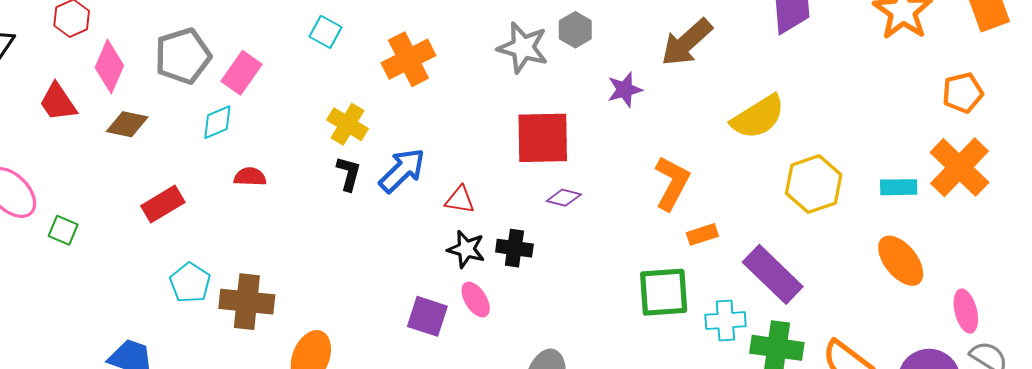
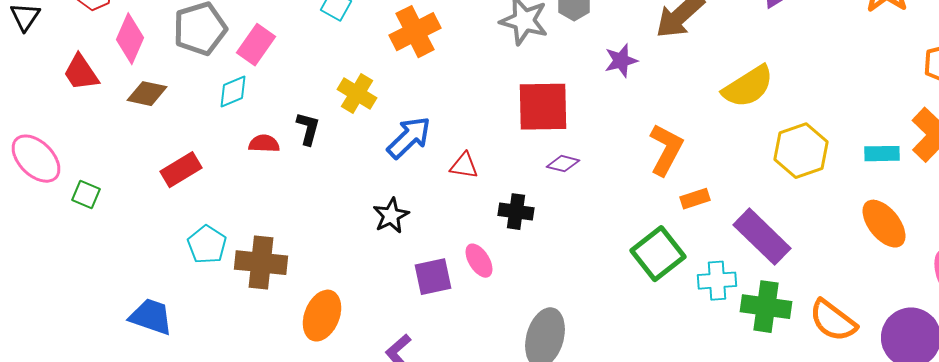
black L-shape: (349, 174) -> (308, 129), moved
black star: (466, 249) -> (391, 216), moved, turned 30
green square: (664, 292) -> (658, 254), turned -34
purple square: (427, 316) -> (433, 277), turned -30

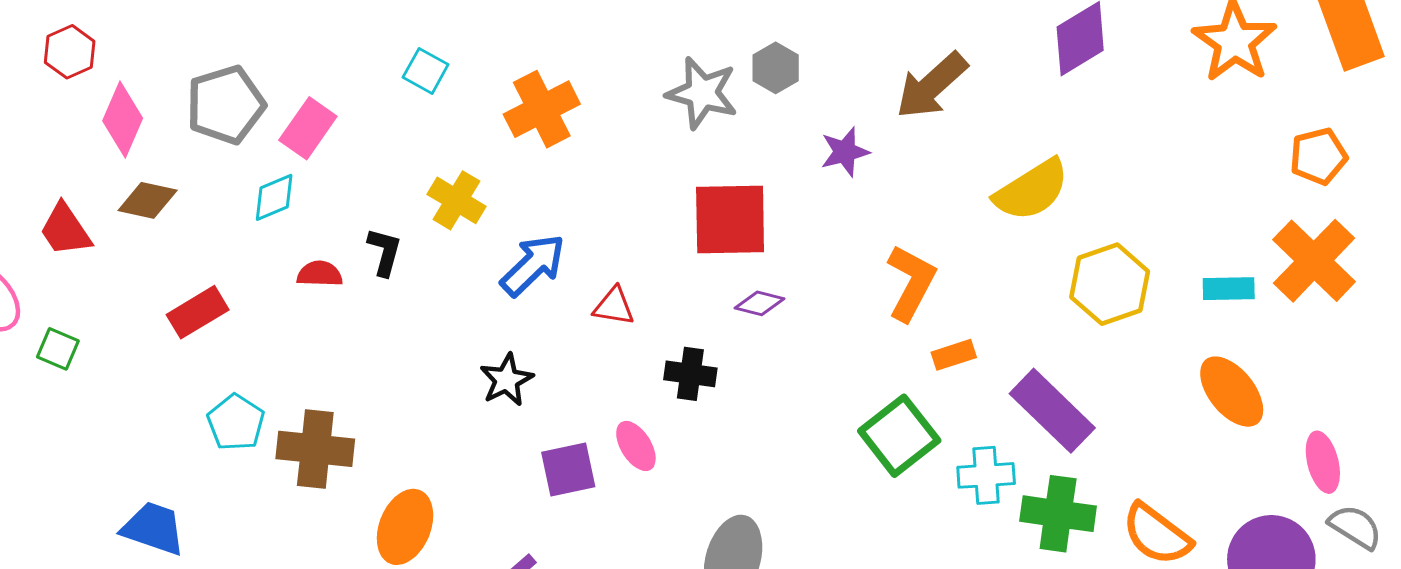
red trapezoid: (81, 73) -> (65, 230), moved

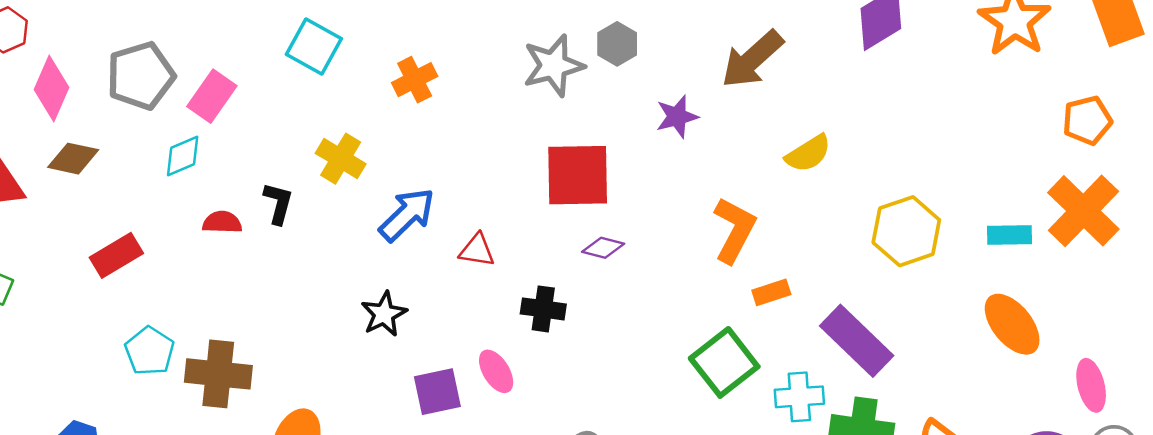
cyan square: (426, 71) -> (314, 46), size x1.4
gray star: (702, 93) -> (553, 66), turned -30
orange cross: (542, 109) -> (415, 80), size x0.7
yellow semicircle: (1032, 190) -> (808, 153), moved, size x0.7

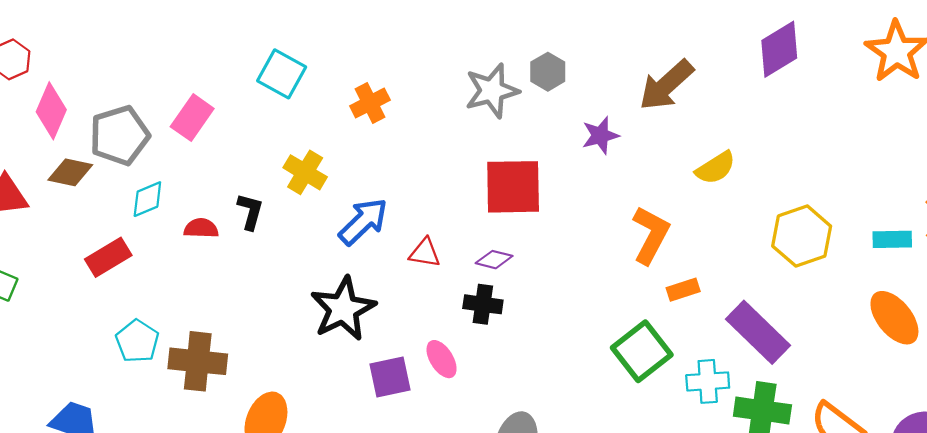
gray pentagon: (141, 76) -> (119, 135), moved
cyan diamond: (183, 156) -> (147, 199), moved
purple diamond: (603, 248) -> (494, 260), moved
black star: (384, 314) -> (343, 309), size x1.6

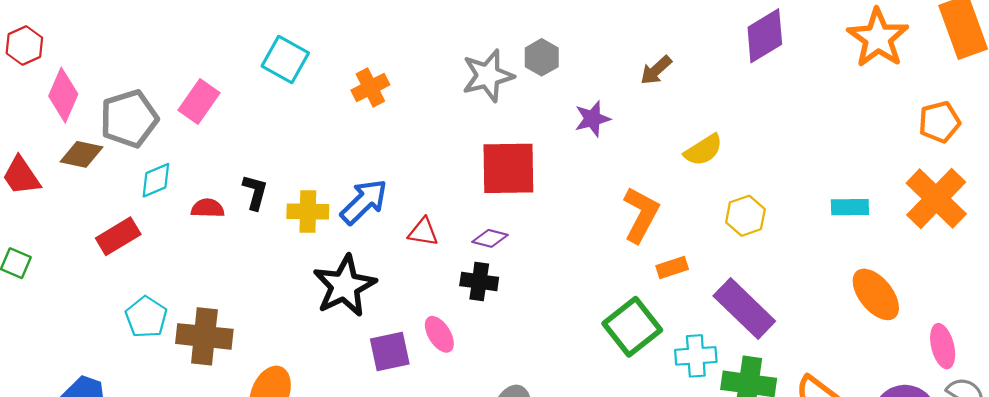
brown arrow: (666, 85) -> (656, 70), size x0.6
yellow cross: (305, 172) -> (308, 211), moved, turned -30
yellow hexagon: (802, 236) -> (745, 216), moved, size x0.7
cyan rectangle: (892, 239) -> (850, 207), moved

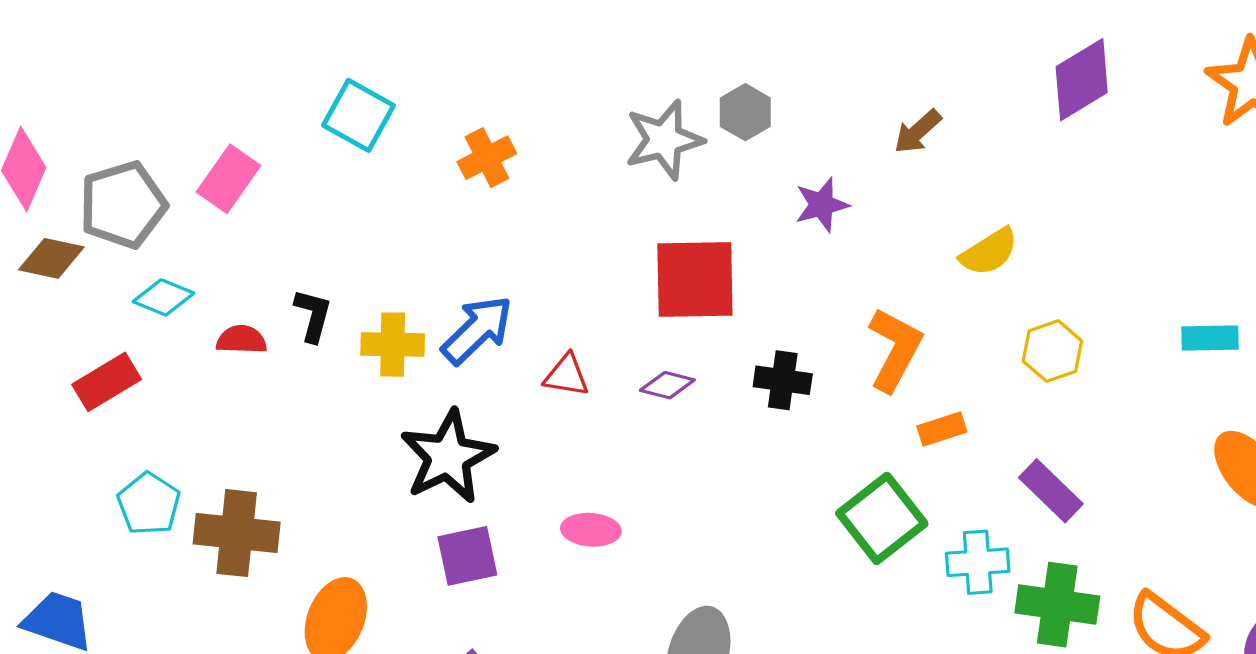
cyan diamond: (156, 180) -> (163, 297), turned 45
black cross: (479, 281) -> (783, 380), moved
purple rectangle: (744, 308) -> (1051, 491), size x0.7
pink ellipse: (439, 334) -> (591, 530), turned -54
purple square: (390, 352) -> (467, 556), moved

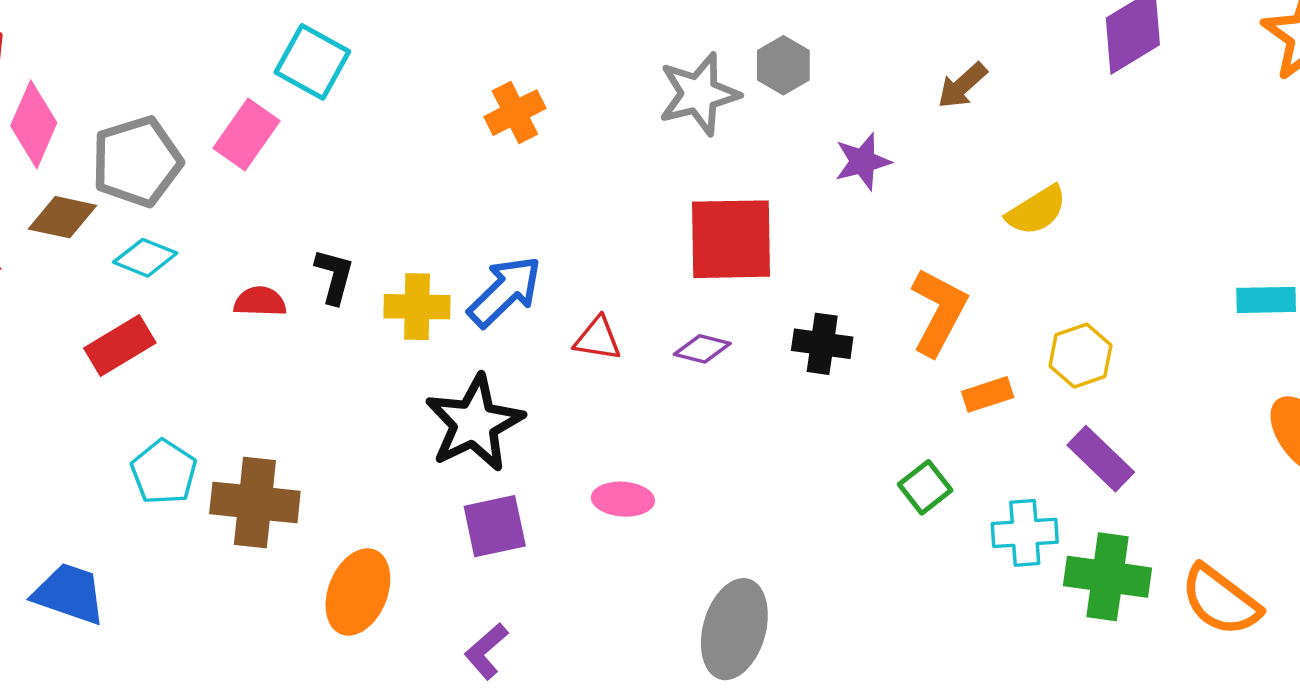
cyan square: (359, 115) -> (312, 62), moved
cyan diamond: (163, 297) -> (145, 258), moved
yellow hexagon: (1052, 351) -> (1080, 356), moved
green square: (882, 518) -> (925, 487), size x0.6

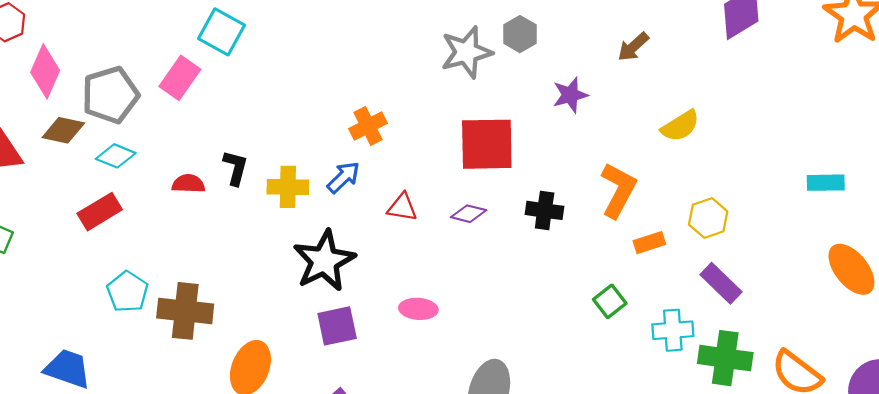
orange cross: (515, 113) -> (368, 126), moved
blue arrow: (505, 291) -> (343, 177), size x0.7

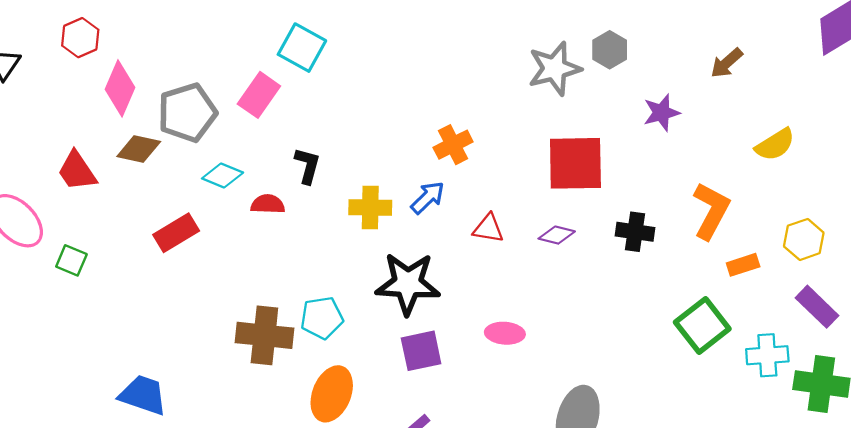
cyan diamond: (116, 156) -> (223, 175), moved
black L-shape: (235, 168) -> (307, 166), moved
black star: (324, 261) -> (408, 284), turned 30
cyan pentagon: (127, 292) -> (322, 318), moved, turned 30
green square: (610, 301) -> (702, 325), size x1.6

